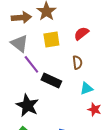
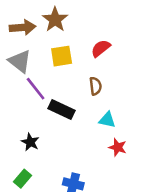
cyan triangle: (86, 88) -> (107, 120), turned 32
black star: (27, 105) -> (30, 142), size x0.6

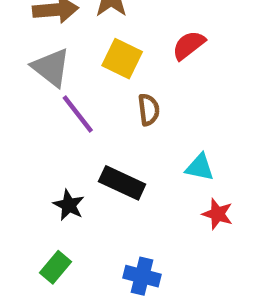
yellow square: (62, 56) -> (122, 59), turned 35
brown semicircle: (95, 86) -> (149, 110), moved
black rectangle: (62, 110) -> (122, 183), moved

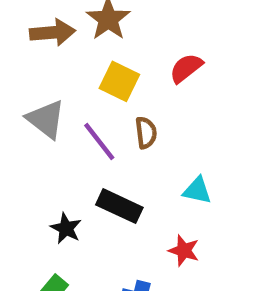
gray triangle: (51, 67) -> (46, 119), moved
purple line: (78, 114) -> (99, 142), moved
red star: (218, 214) -> (184, 251), moved

